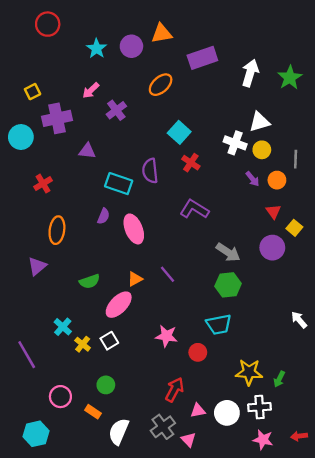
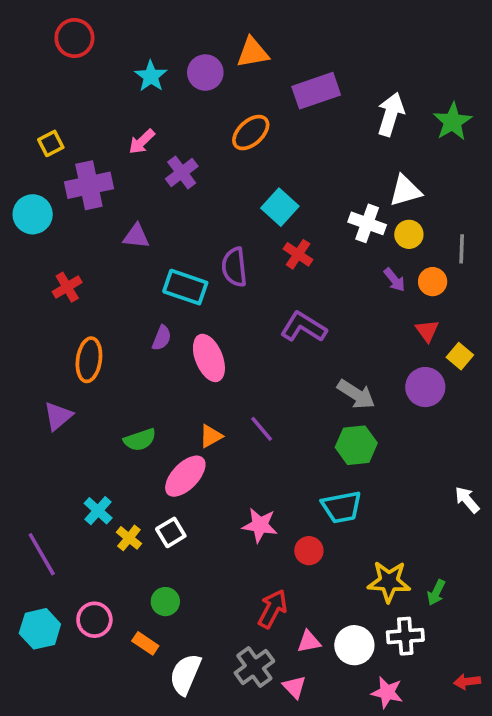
cyan hexagon: (36, 434) -> (40, 629), moved
pink star: (263, 440) -> (387, 692), moved

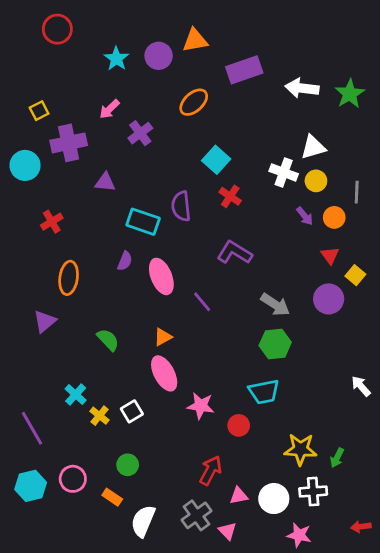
white arrow: (391, 114) -> (302, 88), turned -100
purple line: (262, 429) -> (202, 302), moved
green semicircle: (140, 440) -> (108, 340), turned -115
pink ellipse: (185, 476) -> (164, 373), moved, turned -72

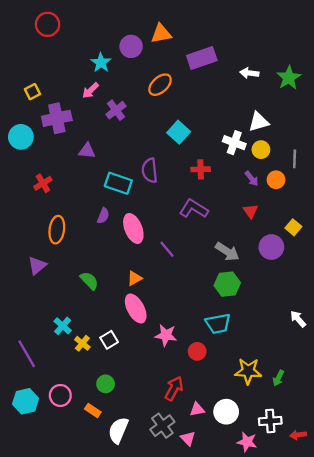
cyan star: (116, 59) -> (101, 63), moved
white arrow: (302, 88) -> (249, 73), size x0.7
red cross: (230, 196) -> (201, 169), moved, turned -36
red triangle: (330, 255) -> (250, 211), moved
white cross: (313, 491) -> (270, 421), moved

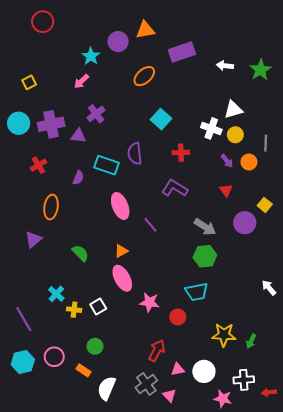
purple cross: (116, 110) -> (96, 114), moved
purple cross: (57, 118) -> (51, 124), moved
purple semicircle: (103, 216) -> (78, 178), moved
yellow cross: (82, 343) -> (74, 310), turned -32

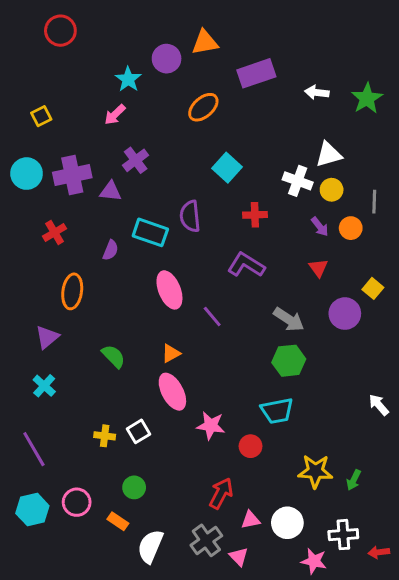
cyan cross: (56, 294) -> (44, 386), moved

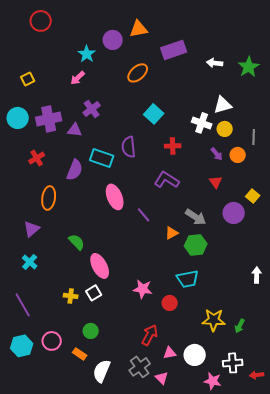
purple semicircle: (111, 250) -> (75, 170), size x1.5
orange triangle: (171, 353) -> (172, 233), moved
pink ellipse: (172, 392) -> (100, 266), moved
white arrow: (379, 405) -> (257, 275), turned 42

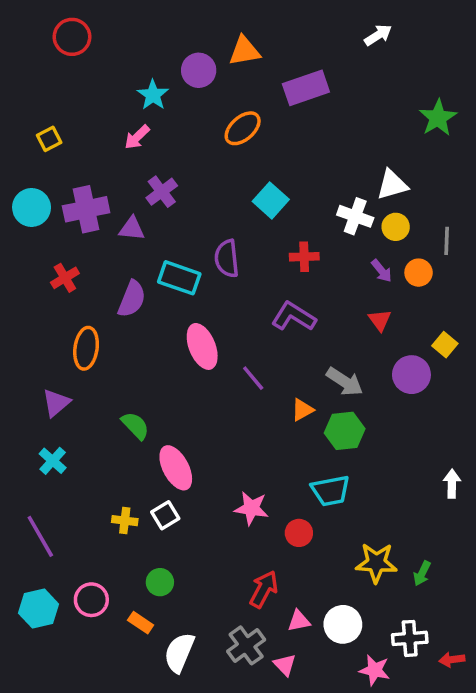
white arrow: (215, 63) -> (378, 35), moved, turned 140

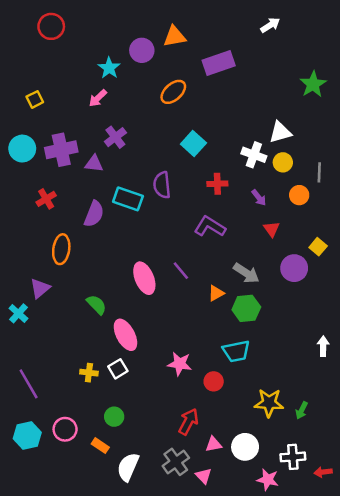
purple arrow: (382, 271) -> (259, 198), moved
pink ellipse: (202, 346) -> (144, 278), moved
cyan cross: (53, 461) -> (18, 313), moved

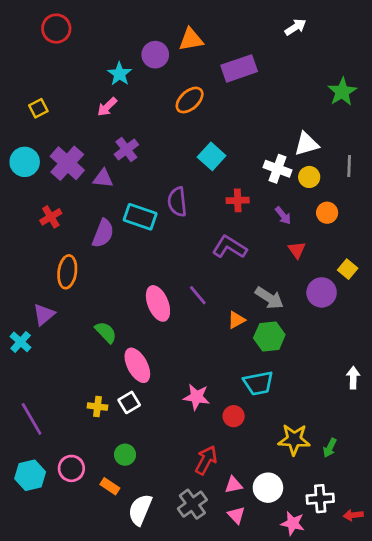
purple cross: (61, 150) -> (67, 163), turned -36
gray line: (319, 172) -> (349, 166), moved
pink triangle: (204, 476) -> (236, 515), moved

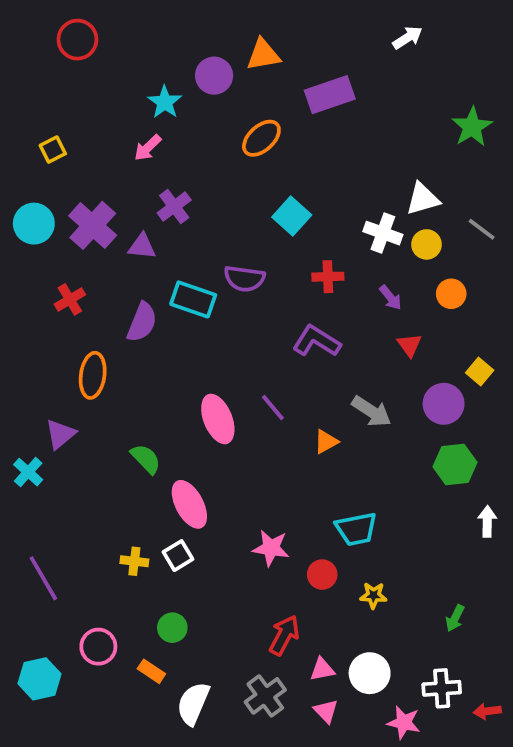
gray line: (349, 166) -> (482, 229), turned -55
purple semicircle: (177, 202) -> (244, 279), turned -76
green hexagon: (269, 336) -> (455, 464), moved
yellow star: (294, 440) -> (373, 595), moved, size x0.6
cyan hexagon: (30, 475) -> (40, 679), moved

